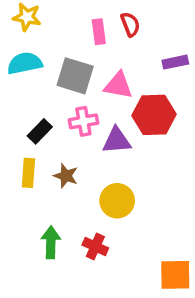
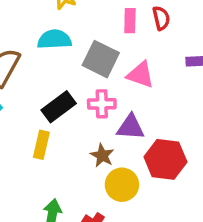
red hexagon: (154, 115) -> (165, 159), moved
black rectangle: (40, 131) -> (59, 107), size x1.4
brown star: (66, 176) -> (102, 155), moved

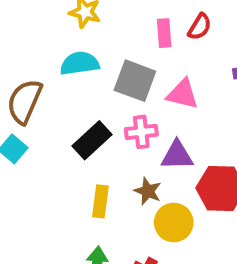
red semicircle: (161, 18) -> (200, 27), turned 50
yellow rectangle: (41, 145) -> (100, 201), moved

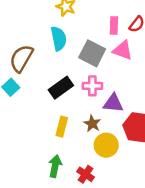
cyan semicircle: (80, 63) -> (59, 38), turned 80
pink triangle: (182, 94) -> (123, 50), moved

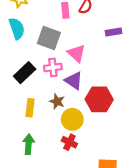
pink triangle: (123, 50) -> (76, 53), moved, turned 30
purple triangle: (113, 103) -> (74, 81), turned 36
red cross: (86, 174) -> (69, 142), moved

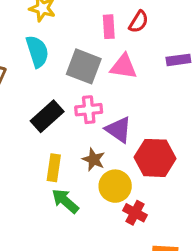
pink triangle: (76, 53) -> (124, 67), moved, turned -36
red cross: (69, 142) -> (135, 213), moved
green arrow: (29, 144) -> (65, 201), moved, turned -54

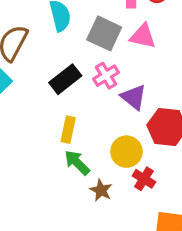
pink cross: (89, 110) -> (106, 76), turned -30
brown star: (94, 159) -> (101, 190), moved

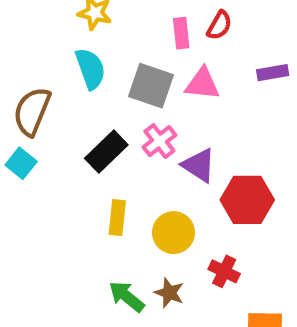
yellow circle: (126, 152) -> (174, 233), moved
green arrow: (77, 163) -> (127, 296), moved

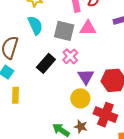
purple triangle: (199, 165) -> (86, 77), moved, turned 30
yellow rectangle: (117, 218) -> (16, 95), moved
red cross: (224, 271) -> (105, 115), size x1.6

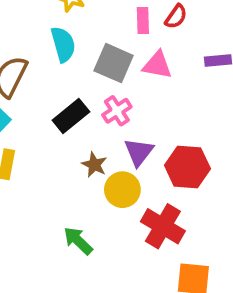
brown star: (81, 127) -> (94, 165), moved

